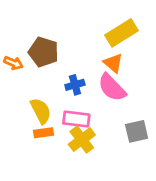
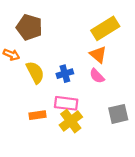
brown pentagon: (43, 52) -> (29, 27), moved
pink semicircle: (112, 88) -> (97, 76), size x0.6
yellow semicircle: (41, 111) -> (35, 72), moved

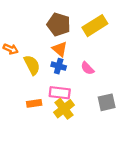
brown pentagon: (29, 27) -> (59, 25), moved
orange triangle: (98, 55) -> (60, 49), moved
blue cross: (65, 74) -> (59, 66), turned 32

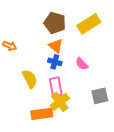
yellow semicircle: (32, 65) -> (30, 79), moved
pink rectangle: (60, 93) -> (56, 87), turned 72
orange rectangle: (34, 103) -> (42, 114), moved, size x1.5

